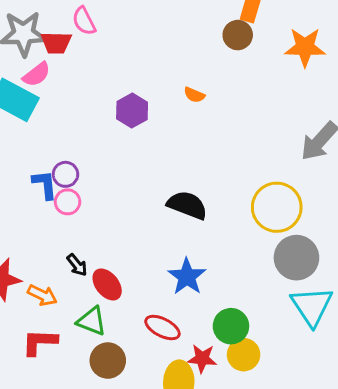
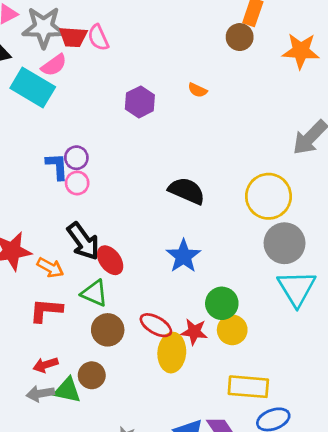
pink semicircle: (84, 21) -> (98, 38), moved
black arrow: (77, 265) -> (83, 241), size x1.8
red ellipse: (162, 328) -> (156, 325), moved

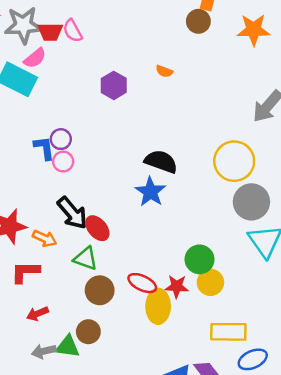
blue star: (183, 256) -> (150, 192), moved
red L-shape: (46, 310) -> (25, 272), moved
red arrow: (46, 365) -> (37, 314), moved

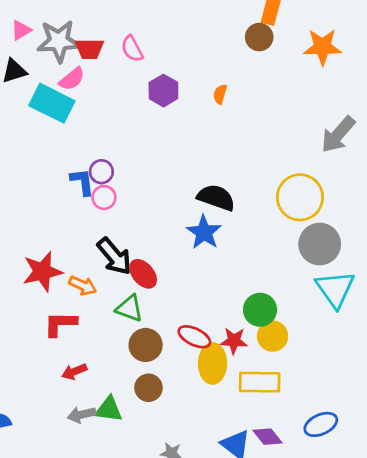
pink semicircle: (73, 31) -> (132, 49), moved
orange semicircle: (164, 71) -> (220, 94), turned 84
purple hexagon: (114, 85) -> (163, 91), moved
brown circle: (88, 332) -> (148, 388), moved
yellow rectangle: (228, 332) -> (260, 382), moved

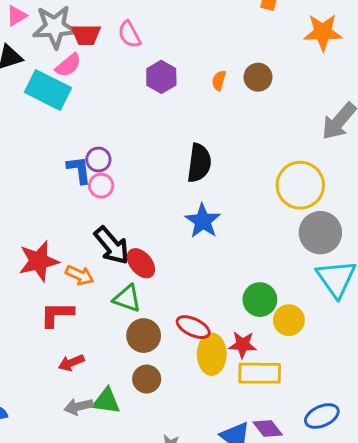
brown circle: (259, 37) -> (258, 77), moved
black semicircle: (216, 198) -> (199, 163), moved, turned 78
yellow circle: (273, 336) -> (289, 320), moved
red star: (234, 341) -> (243, 345), moved

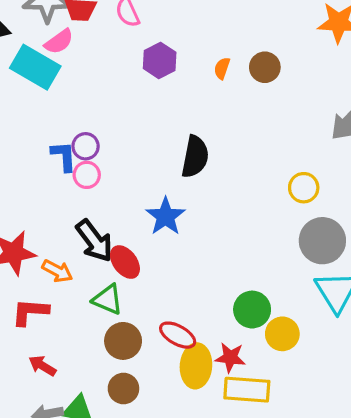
yellow circle: (300, 185) -> (304, 188), size x0.6
blue star: (203, 221) -> (165, 216), moved
red arrow: (71, 363) -> (42, 366), turned 50

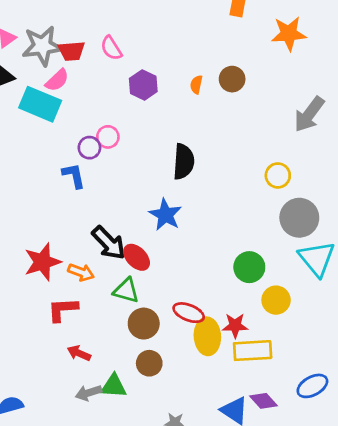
purple circle: (86, 146) -> (89, 148), moved
pink circle: (87, 175) -> (108, 137), moved
green circle: (252, 310) -> (249, 267), moved

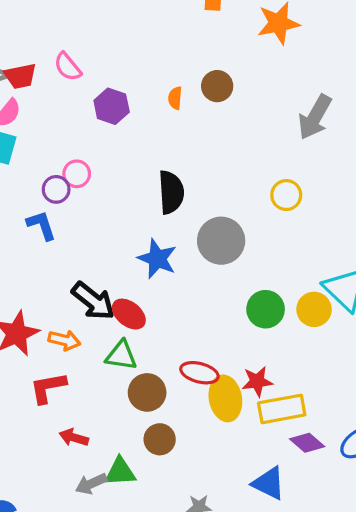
gray circle: (299, 218) -> (221, 241), moved
yellow circle: (276, 300) -> (314, 309), moved
purple diamond: (263, 401) -> (307, 443), moved

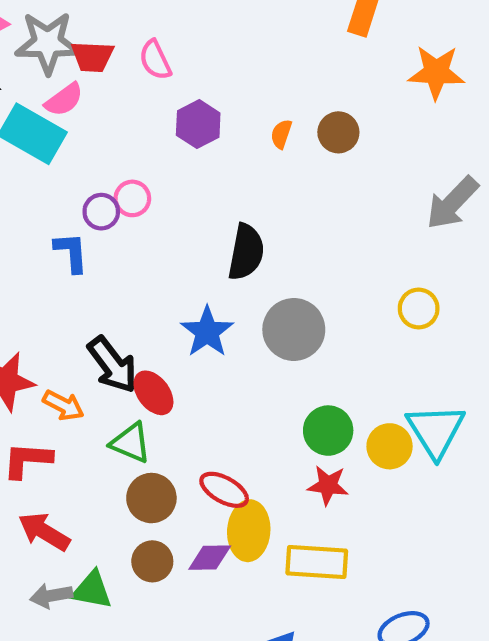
yellow circle: (286, 195) -> (419, 308), moved
red star: (257, 381) -> (328, 485), moved
red arrow: (74, 438) -> (44, 532), size x1.4
purple diamond: (307, 443) -> (210, 558), moved, turned -56

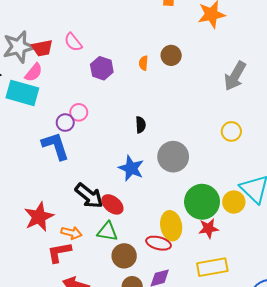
blue L-shape: (71, 252) -> (55, 146), size x1.4
black semicircle: (246, 252) -> (141, 125), size x0.6
orange arrow: (63, 405) -> (72, 233), moved
green circle: (328, 431) -> (202, 202), size x1.4
yellow ellipse: (249, 531) -> (171, 226), moved

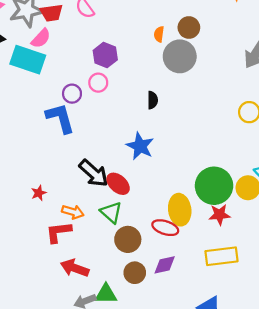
purple hexagon: (102, 68) -> (105, 55), moved
pink circle: (79, 112) -> (98, 83), moved
gray circle: (173, 157) -> (180, 56), moved
red star: (39, 217) -> (39, 193), size x0.5
green triangle: (107, 232) -> (111, 212), turned 30

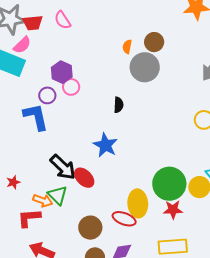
purple hexagon: (105, 55) -> (62, 72), moved
green triangle: (111, 212) -> (58, 195), moved

